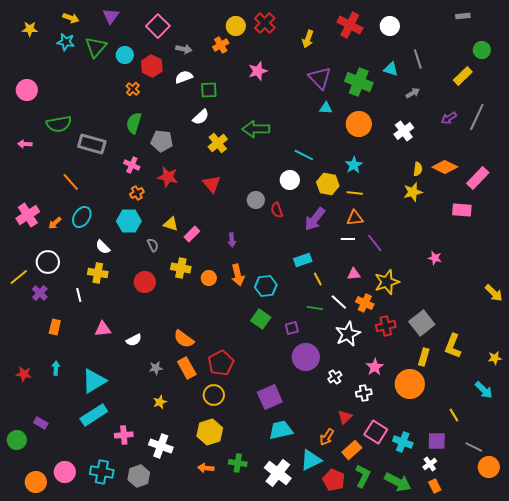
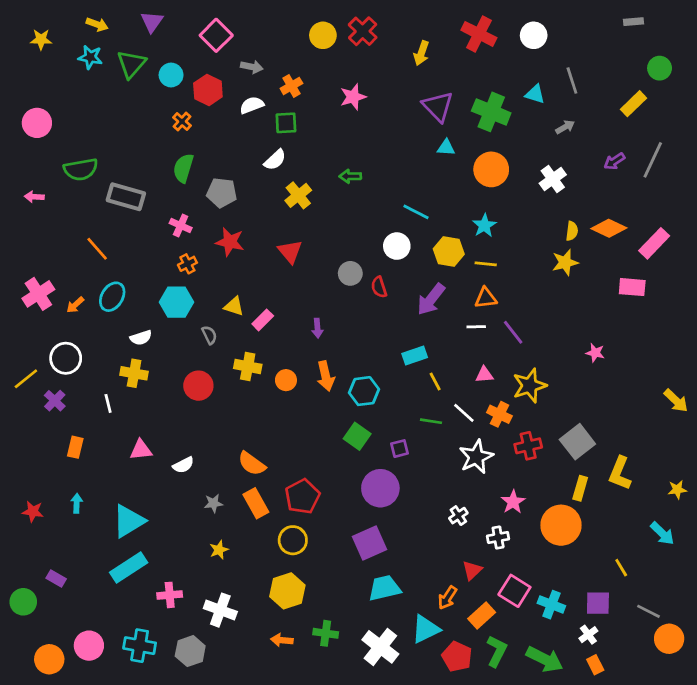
orange cross: (221, 45) -> (291, 86), moved
green arrow: (256, 129) -> (350, 176), size x0.6
white semicircle: (103, 247) -> (141, 338), turned -63
purple circle: (306, 357) -> (380, 488), moved

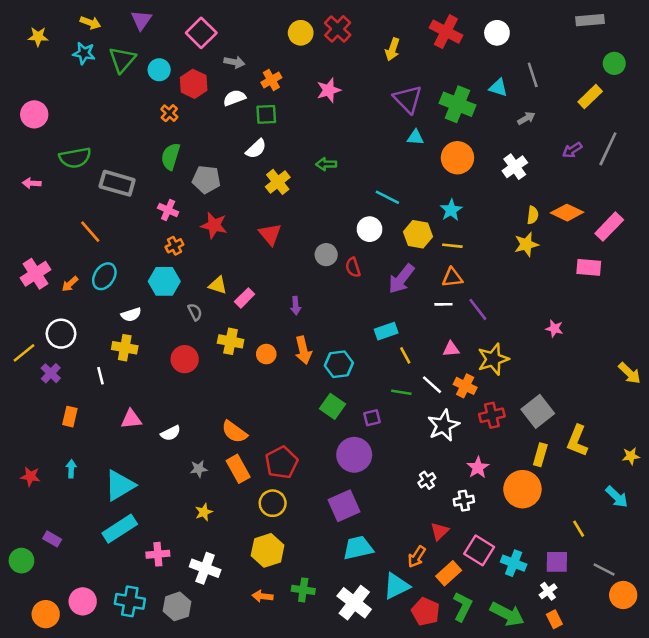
gray rectangle: (634, 22) -> (590, 20), size x1.5

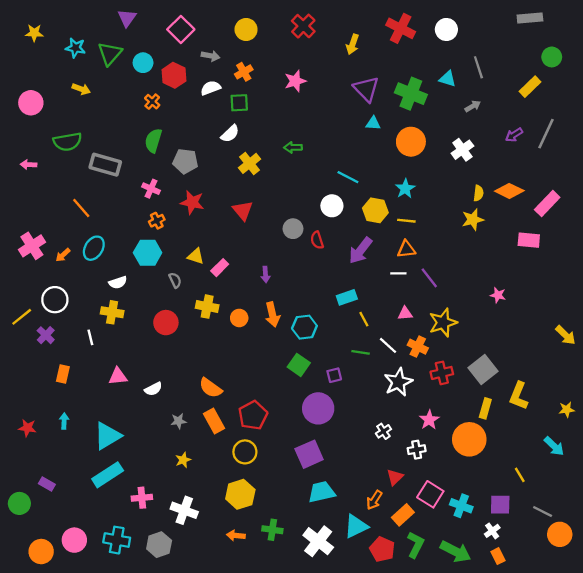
yellow arrow: (90, 23) -> (81, 89), moved
yellow circle: (301, 33) -> (246, 29), moved

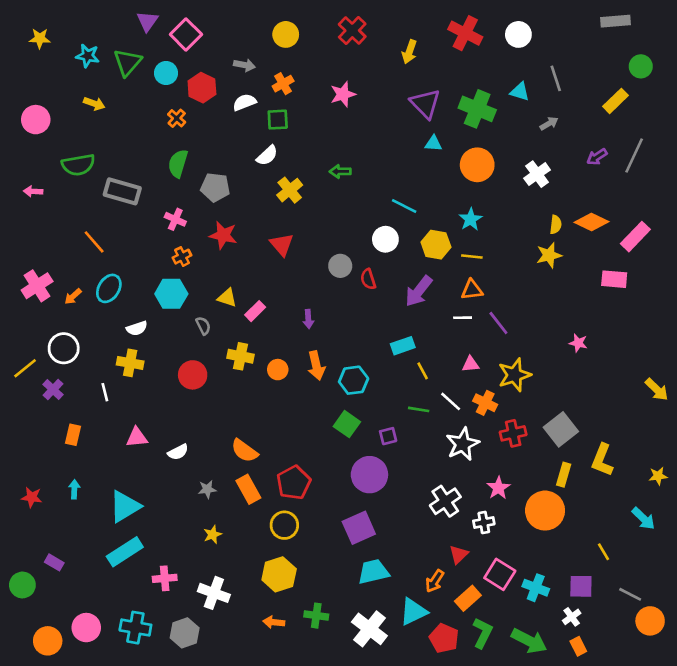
pink square: (181, 29) -> (186, 34), moved
white cross: (383, 431) -> (445, 501), size x1.6

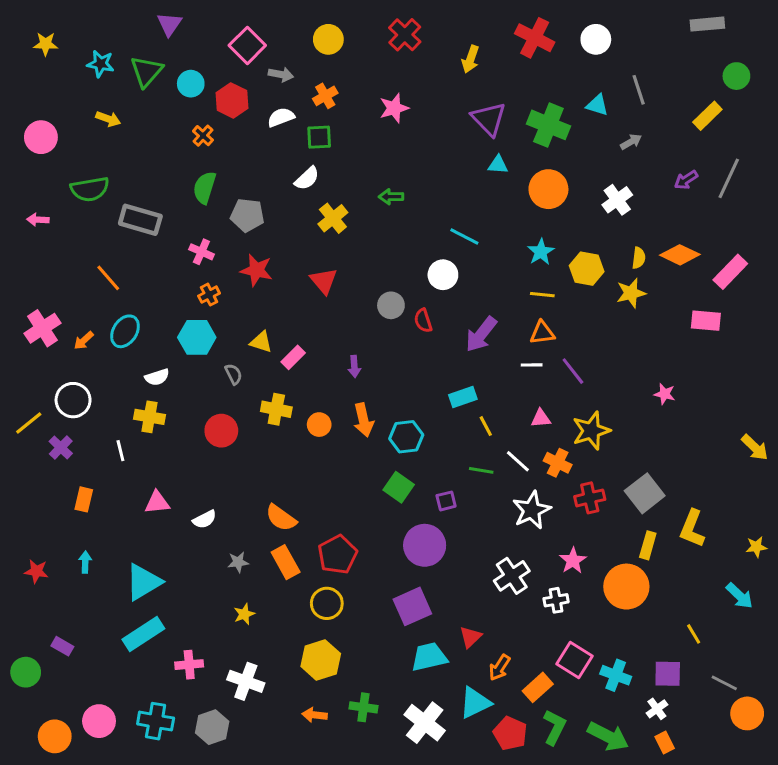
pink square: (186, 34) -> (247, 45), moved
yellow hexagon: (436, 245) -> (587, 269), moved
red triangle: (459, 554) -> (470, 637), moved

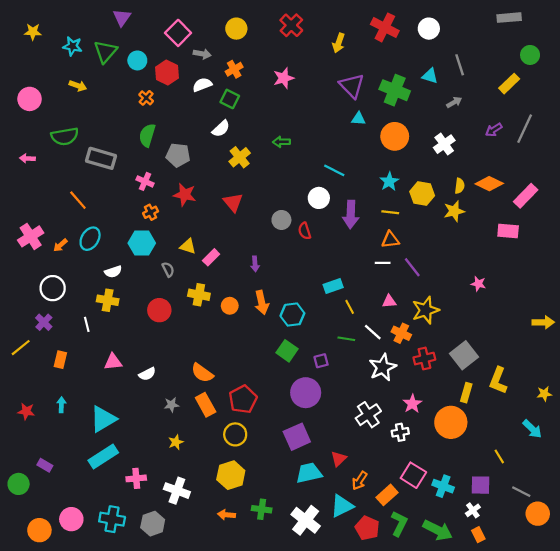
green square: (319, 137) -> (230, 99), turned 30
purple arrow: (481, 334) -> (351, 214), moved, turned -36
yellow line: (29, 423) -> (21, 348), moved
yellow arrow: (755, 447) -> (543, 322), turned -45

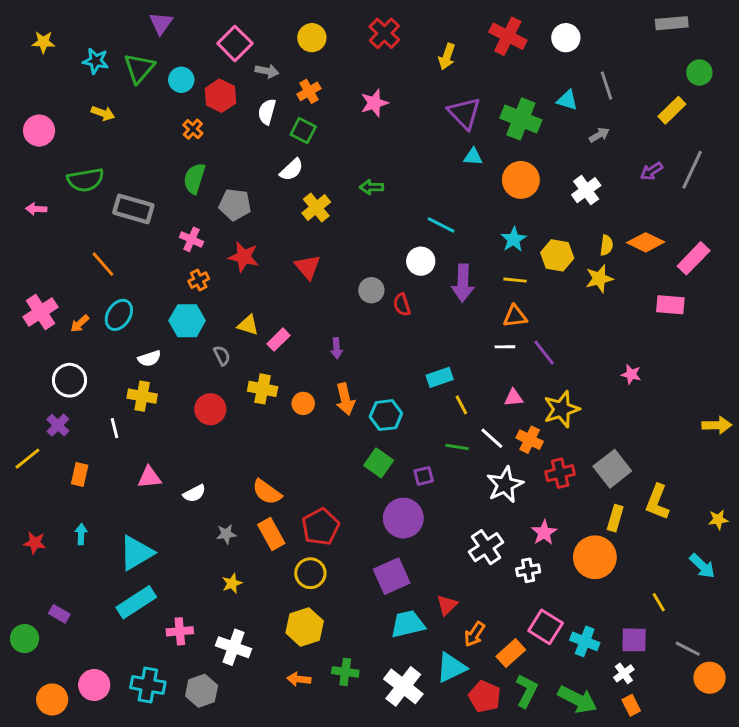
white semicircle: (202, 85) -> (267, 112), turned -54

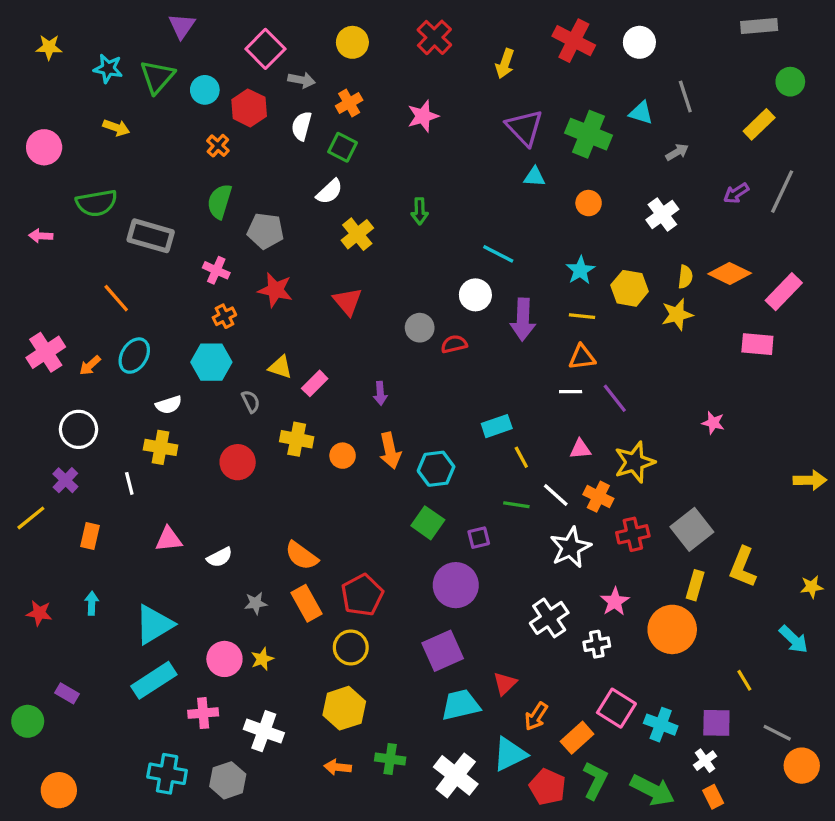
orange circle: (521, 180) -> (589, 203), size x0.6
green arrow: (371, 187) -> (420, 211), turned -90
red semicircle: (402, 305) -> (454, 344), turned 95
pink circle: (94, 685) -> (224, 659), moved

